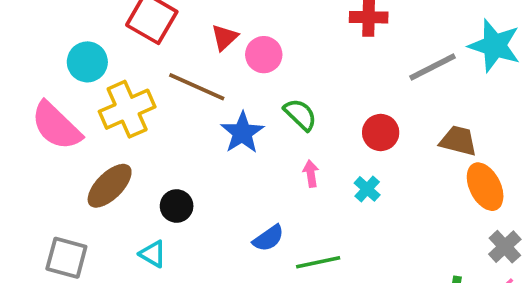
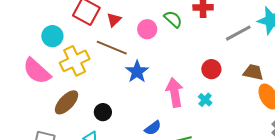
red triangle: (224, 37) -> (114, 20), moved
green semicircle: (300, 115) -> (173, 19), moved
pink arrow: (311, 174) -> (175, 92), size x2.0

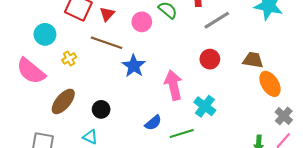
gray line: (238, 33) -> (217, 20), moved
yellow cross: (75, 61) -> (69, 58), size x0.5
cyan cross: (205, 100) -> (205, 106), moved, size x1.5

